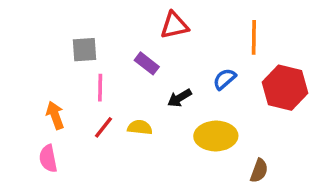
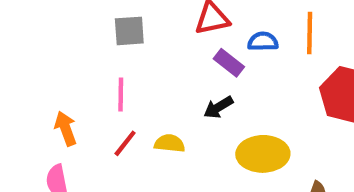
gray square: (84, 50) -> (129, 31), moved
purple rectangle: (147, 63) -> (229, 63), moved
blue semicircle: (224, 79) -> (263, 42), moved, turned 40

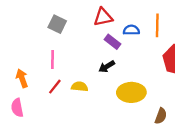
gray square: (129, 31) -> (57, 24), turned 30

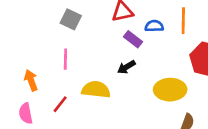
red line: (55, 87) -> (60, 104), moved
yellow semicircle: (80, 87) -> (96, 90), size x1.5
yellow ellipse: (131, 92) -> (170, 90), moved

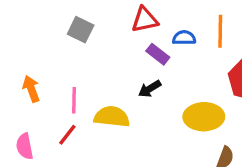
pink line: (65, 59) -> (74, 100), moved
orange arrow: (31, 80) -> (31, 89), moved

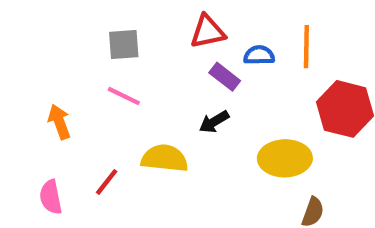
gray square: (81, 30) -> (124, 44), turned -30
pink line: (74, 100) -> (124, 96), moved, turned -65

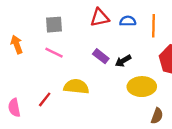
blue semicircle: (259, 55) -> (128, 21), moved
purple rectangle: (225, 77) -> (101, 56), moved
orange arrow: (59, 122) -> (17, 44), moved
black arrow: (214, 122) -> (123, 61), moved

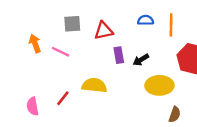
red triangle: (100, 18) -> (104, 31), moved
pink line: (54, 53) -> (61, 52), moved
purple rectangle: (101, 56) -> (119, 55), turned 42

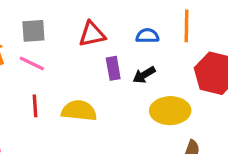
blue semicircle: (146, 20) -> (147, 36), moved
gray square: (72, 24) -> (33, 31), moved
red line: (63, 98) -> (35, 106), moved, turned -42

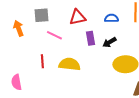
pink line: (32, 63) -> (54, 35), moved

